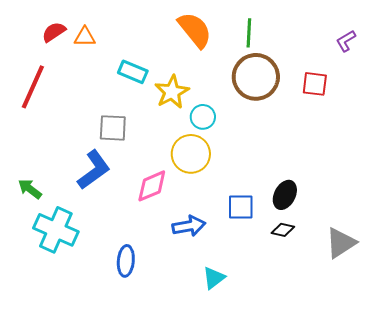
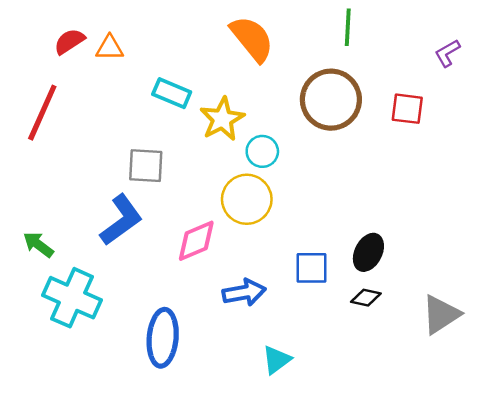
green line: (249, 33) -> (348, 27), moved
blue ellipse: (126, 261) -> (163, 338), size x1.4

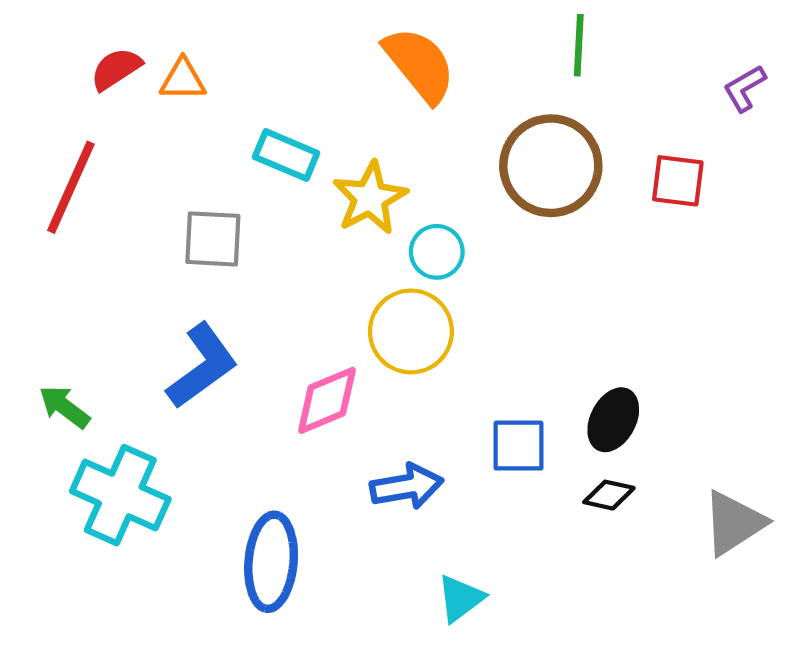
gray square: (146, 166) -> (213, 239), moved

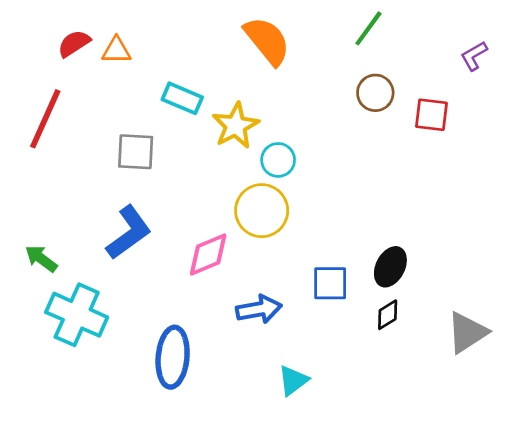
green line: (579, 45) -> (368, 28), turned 33
brown circle: (551, 166) -> (375, 93), moved, size x0.6
black diamond: (609, 495) -> (388, 315), turned -44

